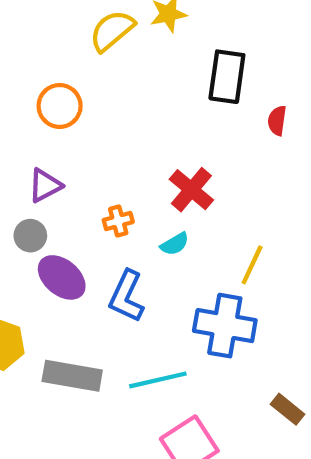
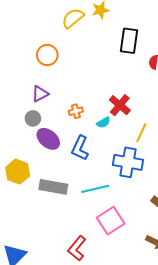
red cross: (191, 190) -> (120, 105), moved

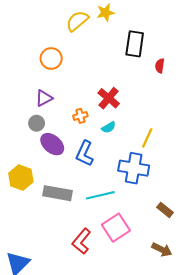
red cross: (120, 105) -> (109, 98), moved
red L-shape: (77, 248) -> (81, 241), moved

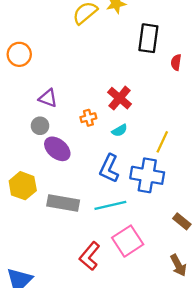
orange circle: (51, 58) -> (19, 54), moved
purple triangle: (44, 98) -> (48, 98), turned 48
blue L-shape: (85, 154) -> (109, 168), moved
brown arrow: (162, 250) -> (178, 265), turned 36

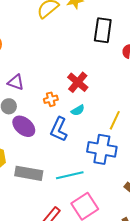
blue L-shape: (109, 168) -> (59, 129), moved

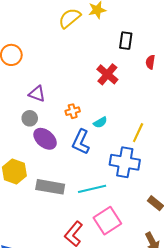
black rectangle: (103, 30) -> (126, 41), size x0.7
red cross: (78, 82) -> (107, 74), moved

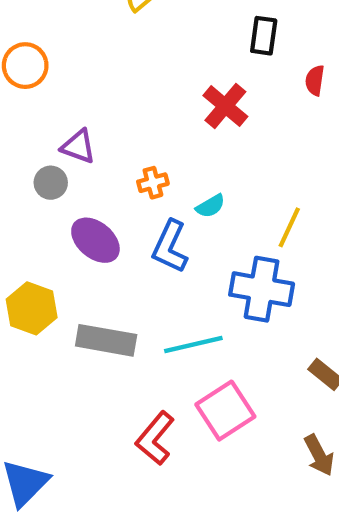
gray circle: (30, 118) -> (51, 183), moved

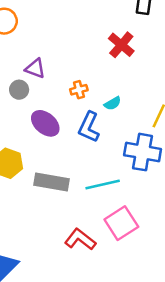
red L-shape: (155, 438) -> (80, 239), turned 88

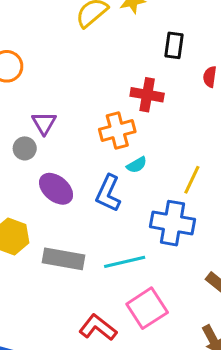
red cross: (121, 45) -> (147, 95), turned -30
purple triangle: (35, 68) -> (44, 123), turned 40
orange cross: (79, 90) -> (117, 131), moved, size x1.6

